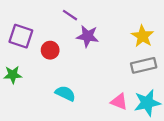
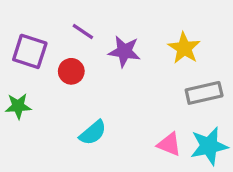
purple line: (70, 15) -> (83, 31), moved
yellow star: (142, 36) -> (184, 48), moved
cyan semicircle: (65, 93) -> (93, 133), turned 114

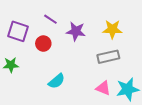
yellow star: (184, 48) -> (112, 29), turned -30
gray rectangle: (204, 93) -> (108, 57), moved

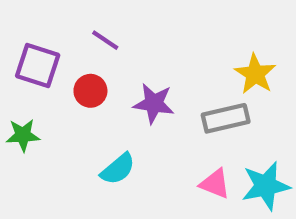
yellow star: (112, 29) -> (255, 74), moved, turned 30
purple star: (76, 31) -> (154, 103), moved

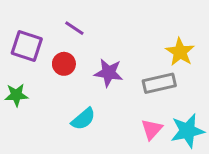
pink triangle: (215, 184) -> (152, 129), turned 50

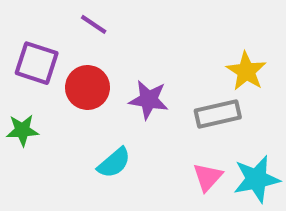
purple line: (74, 28) -> (94, 24), moved
red circle: (64, 64) -> (88, 87), size x1.4

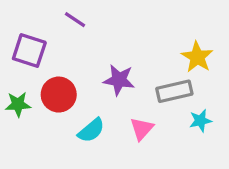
red circle: (88, 87) -> (59, 95), moved
pink triangle: (208, 177) -> (142, 129), moved
cyan star: (256, 179) -> (200, 121), moved, size x0.6

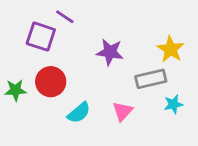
purple square: (29, 51) -> (41, 37), moved
purple star: (119, 80) -> (110, 52), moved

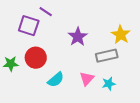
purple star: (110, 52) -> (78, 37), turned 30
cyan star: (173, 104) -> (109, 84), moved

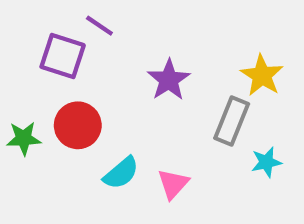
gray rectangle: (107, 56) -> (232, 121), turned -55
pink triangle: (87, 79) -> (173, 184), moved
cyan star: (109, 84) -> (266, 162), moved

